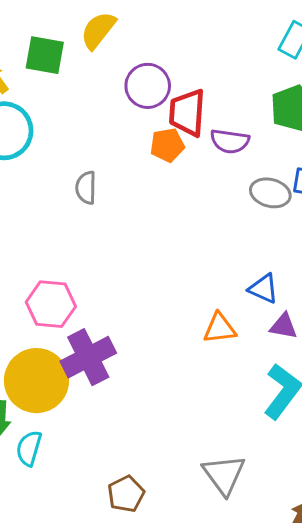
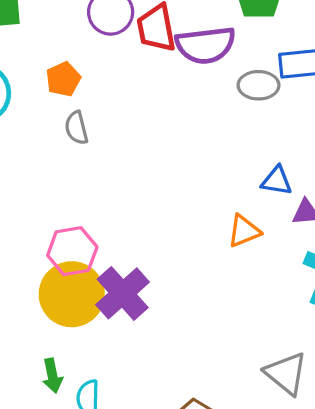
purple semicircle: (230, 141) -> (205, 45), size x1.5
orange pentagon: (167, 145) -> (63, 79), moved
yellow circle: (36, 381) -> (72, 294), moved

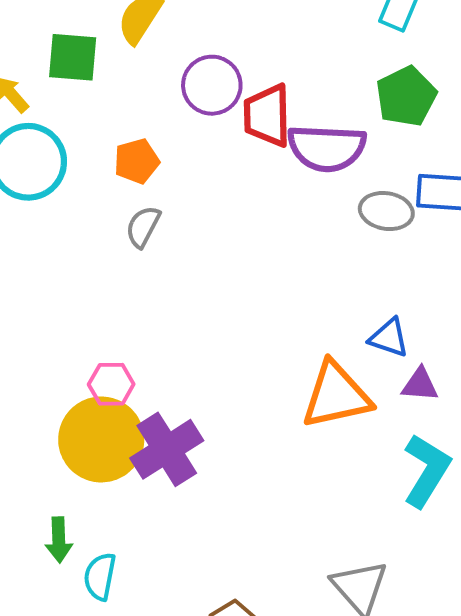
gray semicircle: (76, 128) -> (143, 227), turned 32
orange triangle: (244, 231) -> (336, 395), size x1.6
pink hexagon: (72, 251) -> (111, 384), size x0.7

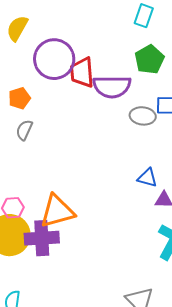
purple circle: (212, 85) -> (54, 59), size x1.4
orange triangle: (336, 395) -> (57, 211), moved
purple cross: (167, 449) -> (42, 238), turned 32

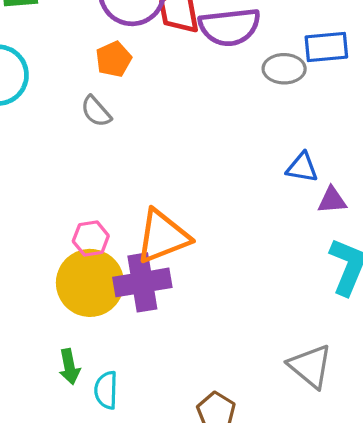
orange pentagon: (19, 98) -> (114, 59), moved
gray semicircle: (24, 130) -> (96, 111), turned -60

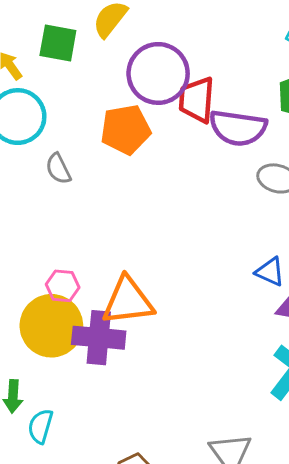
orange pentagon: (114, 59) -> (126, 130), size x1.5
gray semicircle: (96, 111) -> (58, 169), moved

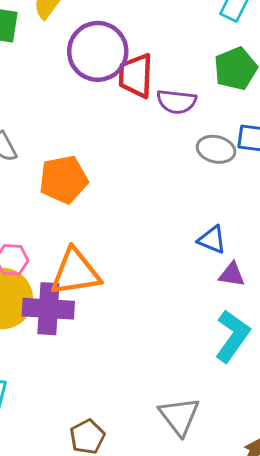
purple semicircle: (238, 128) -> (177, 102), size x0.7
orange pentagon: (126, 130) -> (64, 179), moved

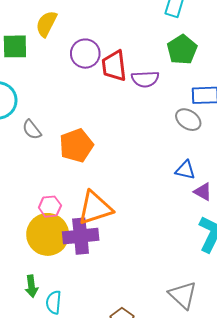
purple circle: (98, 51) -> (85, 54), size x0.7
gray ellipse: (216, 149) -> (188, 120), moved, turned 30
purple triangle: (232, 275) -> (203, 192), turned 30

